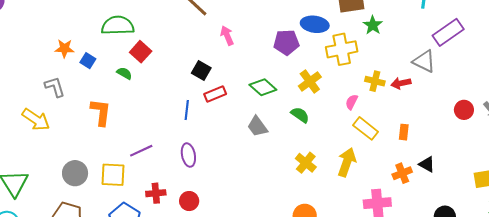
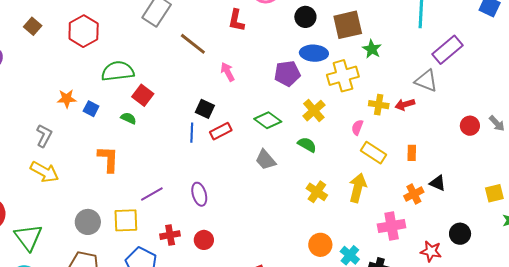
gray L-shape: (55, 87) -> (44, 136), moved, turned 50
blue line: (187, 110) -> (192, 133), moved

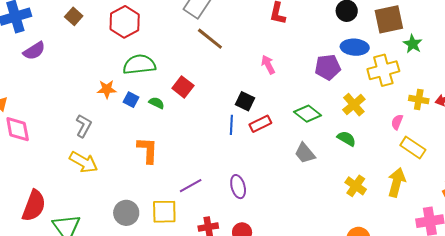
brown line: (193, 44) -> (210, 39), moved
green semicircle: (118, 71) -> (139, 65), moved
green semicircle: (128, 118) -> (157, 103), moved

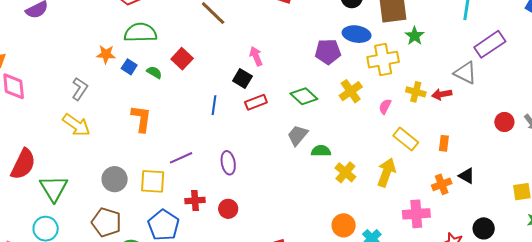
pink arrow: (268, 65) -> (256, 56), moved
pink semicircle: (397, 122) -> (385, 106), moved
blue line: (231, 125) -> (214, 105), moved
green semicircle: (347, 139) -> (321, 151), moved, turned -36
gray trapezoid: (305, 153) -> (298, 135), turned 75

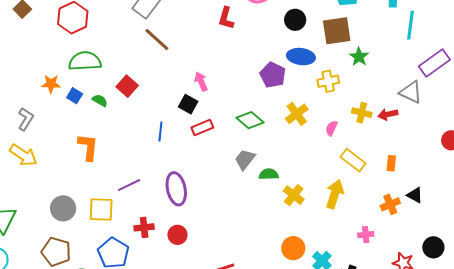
purple pentagon: (328, 52) -> (273, 75), turned 30
yellow cross: (383, 60) -> (328, 81), size x0.7
purple ellipse: (228, 163) -> (176, 189), size x1.4
pink cross: (416, 214) -> (366, 235), size x0.6

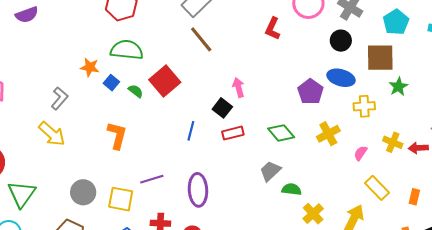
red square: (127, 86) -> (165, 81), size x1.4

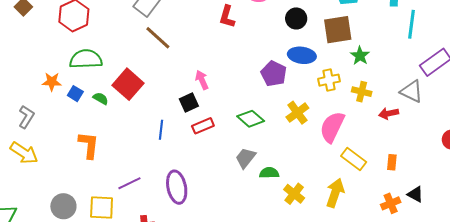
black square: (222, 108) -> (189, 102), turned 36
yellow cross: (393, 142) -> (362, 92), moved
pink semicircle: (361, 153) -> (332, 127), size x2.0

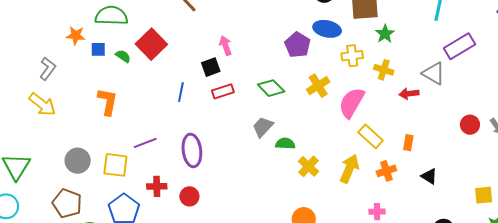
blue square: (75, 94) -> (98, 49), turned -35
orange cross: (391, 203) -> (386, 171), moved

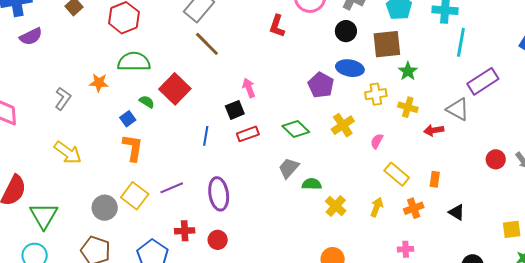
blue square: (98, 49) -> (128, 119), moved, turned -35
gray L-shape: (48, 69) -> (63, 99), moved
pink semicircle: (352, 103) -> (377, 141), size x0.5
yellow square: (115, 165) -> (135, 196), moved, turned 32
yellow arrow: (349, 169) -> (377, 207), size x0.7

